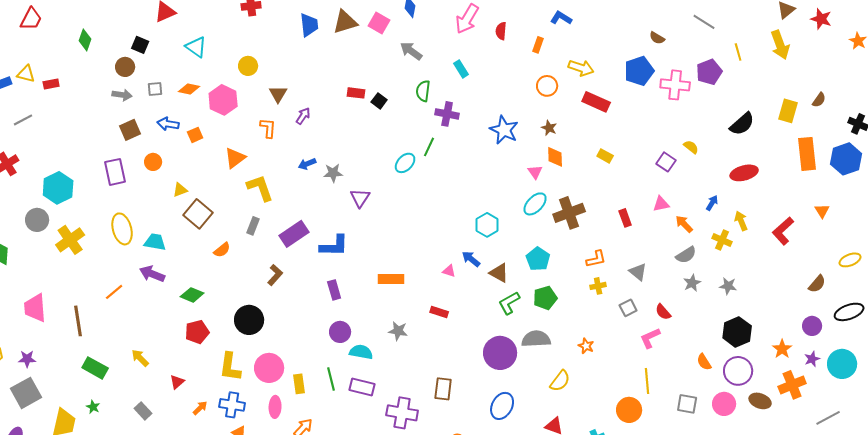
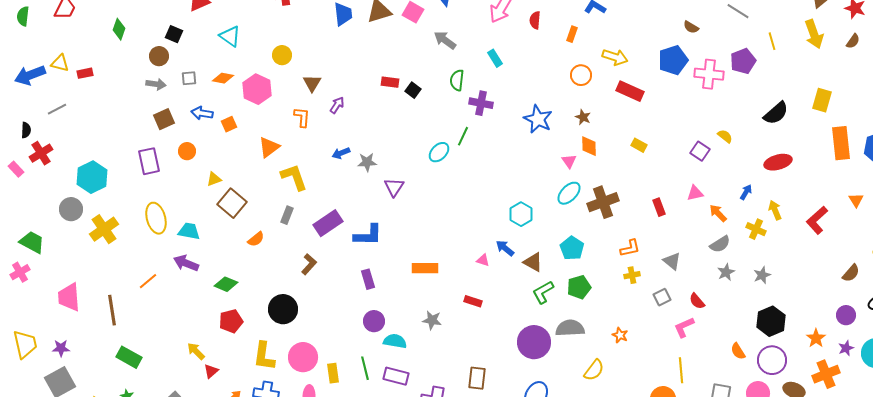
brown semicircle: (819, 100) -> (853, 41), moved
gray star: (728, 286) -> (762, 275), turned -30
yellow arrow: (140, 358) -> (196, 351), moved

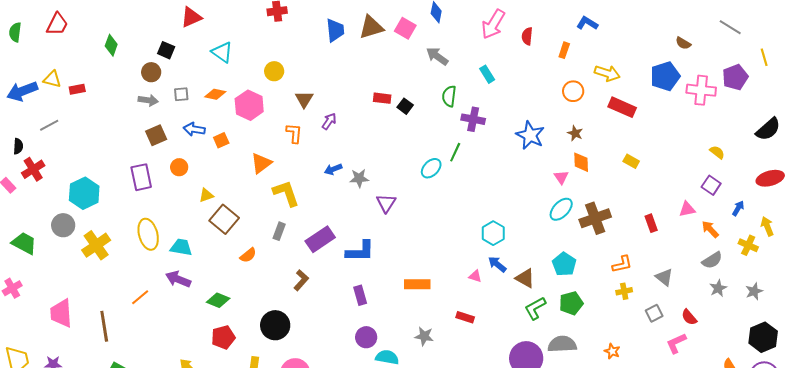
purple square: (700, 151) -> (711, 185), moved
cyan hexagon: (521, 214) -> (493, 233), moved
green trapezoid: (32, 242) -> (24, 243), moved

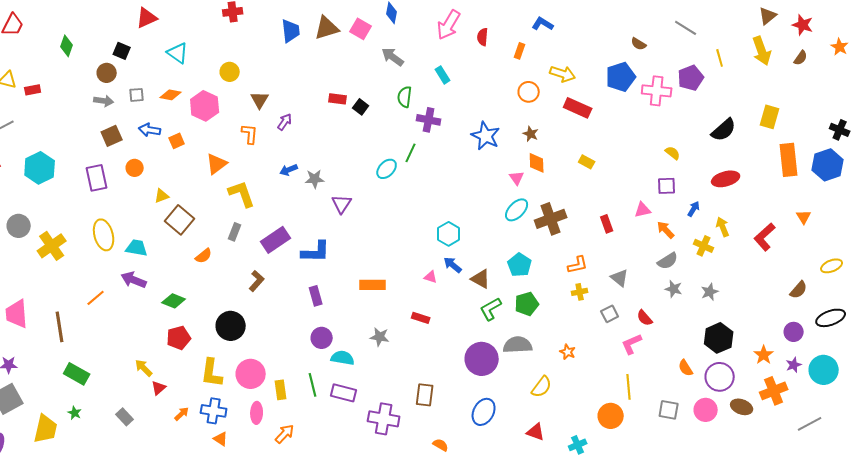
purple square: (711, 185) -> (667, 186), turned -36
cyan hexagon: (84, 193) -> (40, 168), moved
gray star: (718, 288) -> (674, 289), turned -30

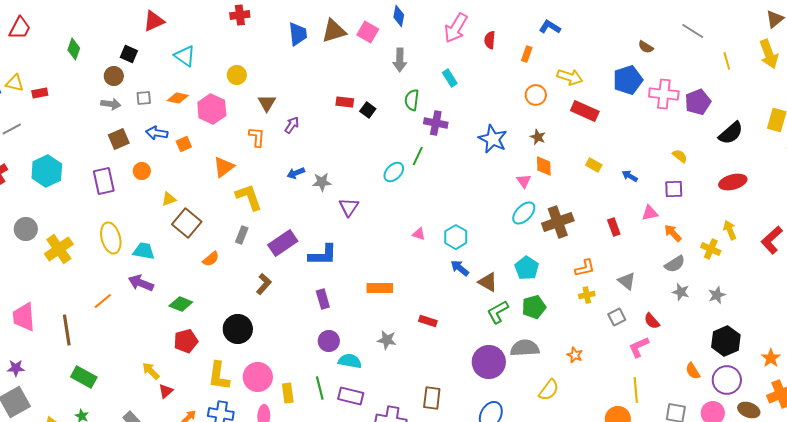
gray arrow: (393, 57) -> (400, 60), turned -125
purple pentagon: (691, 78) -> (698, 102), moved
blue arrow: (694, 209) -> (630, 176), moved, turned -91
pink triangle: (431, 277) -> (419, 234), moved

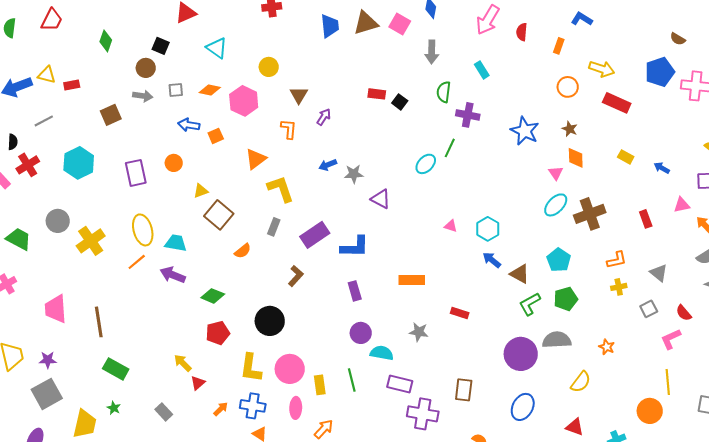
brown square: (119, 139) -> (111, 115), moved
purple triangle: (349, 207) -> (381, 199), turned -35
orange line: (103, 301) -> (137, 262), moved
purple rectangle: (351, 396) -> (400, 384), moved

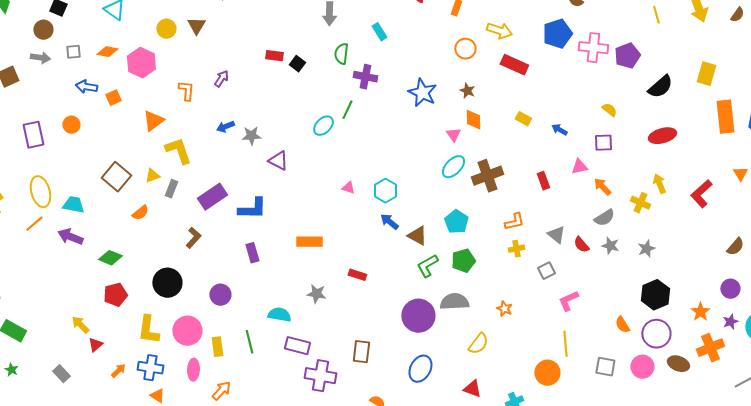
brown triangle: (299, 95) -> (196, 26), moved
yellow triangle: (201, 191) -> (152, 176), moved
red semicircle: (684, 313) -> (581, 245), moved
purple circle: (361, 333) -> (220, 295), moved

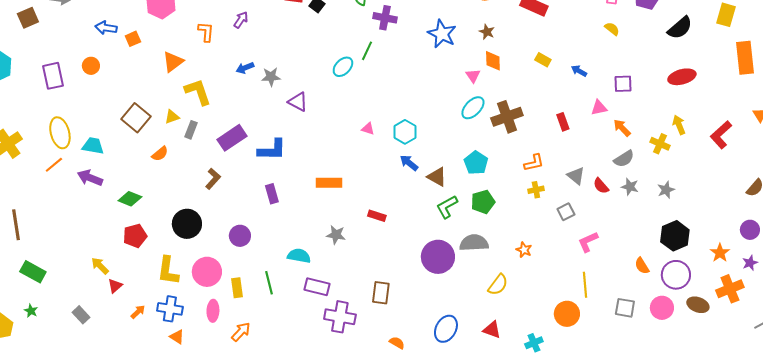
yellow semicircle: (609, 110) -> (612, 29), moved
blue ellipse: (420, 369) -> (446, 329), moved

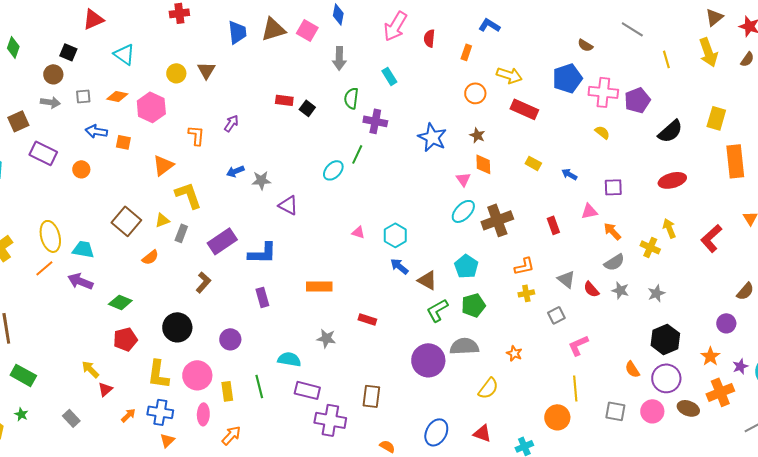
orange square: (133, 39) -> (123, 142), turned 35
purple rectangle: (53, 76) -> (43, 153), moved, turned -52
purple circle: (750, 230) -> (726, 323), moved
orange triangle: (177, 337) -> (167, 440), turned 42

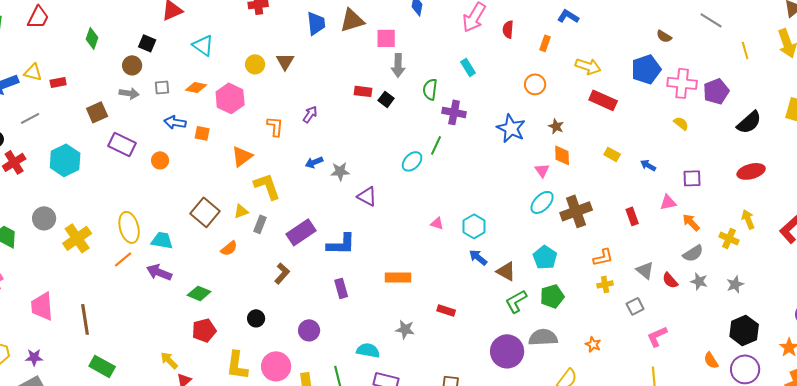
pink square: (307, 30) -> (386, 38), moved, turned -30
gray arrow: (339, 58) -> (398, 65), moved
orange circle: (475, 93) -> (535, 84), moved
black circle: (177, 327) -> (256, 318), size x0.6

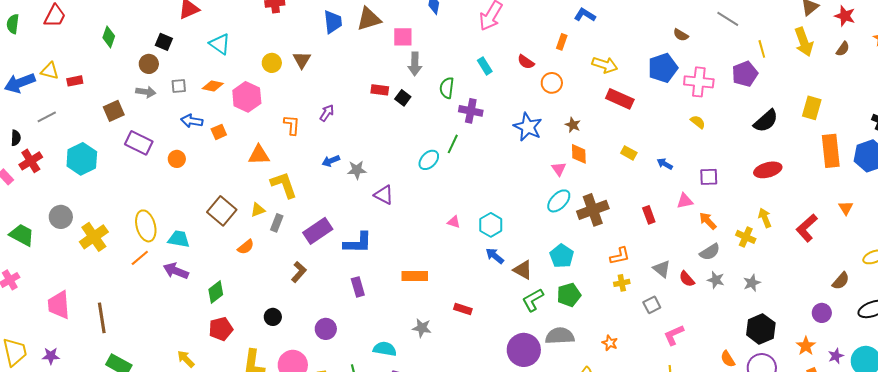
red semicircle: (508, 29) -> (526, 62), moved, turned -60
purple pentagon: (716, 91) -> (745, 74), moved
orange square: (202, 133) -> (219, 132), turned -35
orange triangle: (242, 156) -> (259, 155), turned 35
green diamond: (199, 293) -> (216, 292), turned -60

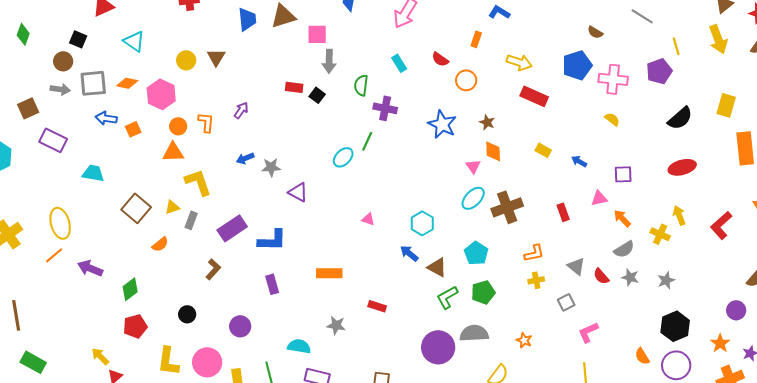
gray square: (179, 86) -> (93, 83), size x1.8
orange circle: (177, 159) -> (178, 126), moved
cyan hexagon: (491, 225) -> (422, 223), moved
cyan trapezoid: (179, 239) -> (93, 173), moved

